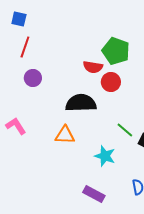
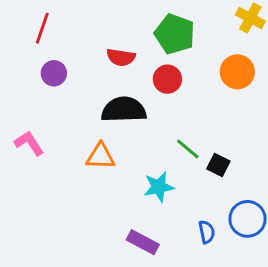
red semicircle: (93, 67) -> (121, 57), moved
cyan star: (105, 156) -> (159, 187), turned -30

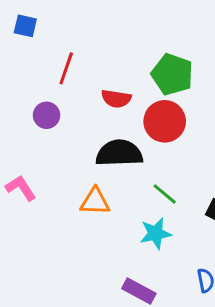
red line: (42, 28) -> (66, 68), moved
red circle: (167, 79) -> (165, 121), size x1.4
green line: (188, 149) -> (165, 194), moved

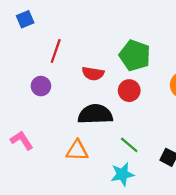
blue square: (25, 26) -> (25, 19), turned -36
red circle: (165, 121) -> (129, 91), size x0.7

